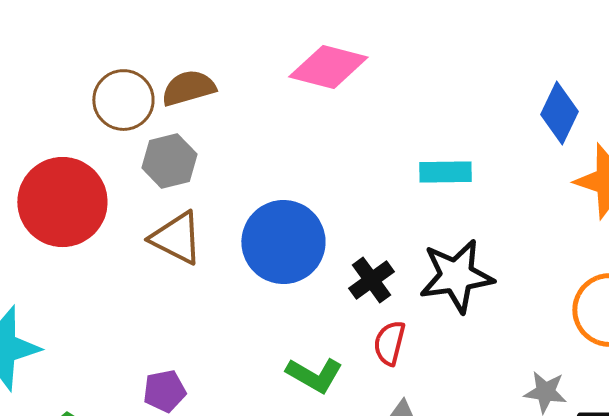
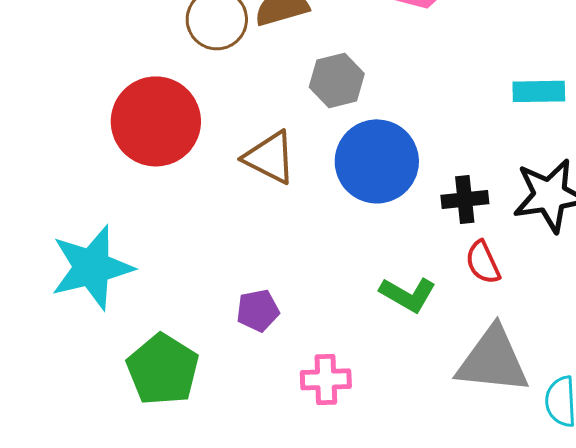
gray hexagon: (169, 161) -> (337, 80), moved
black cross: (371, 280) -> (465, 199), turned 30
red semicircle: (389, 343) -> (483, 262), turned -39

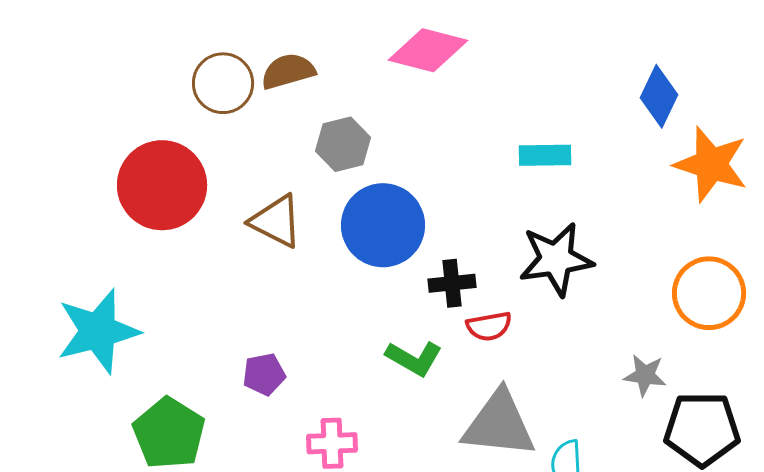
black cross: (465, 199) -> (452, 283), moved
red semicircle: (483, 262) -> (489, 326), turned -75

